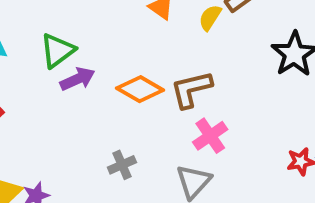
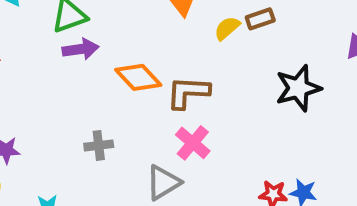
pink cross: (210, 136) -> (193, 143), turned -32

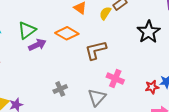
orange diamond: (138, 77) -> (67, 33), moved
pink cross: (193, 143) -> (115, 78), moved

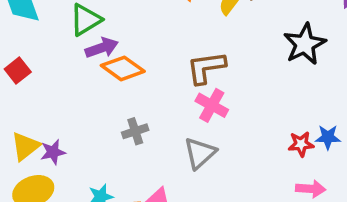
orange diamond: (67, 33) -> (123, 68), moved
pink cross: (115, 78) -> (212, 105), moved

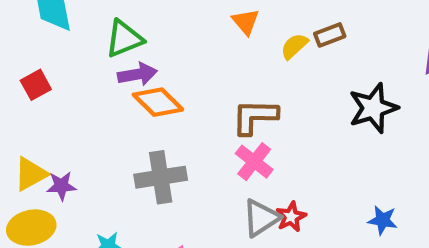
gray cross: (135, 131) -> (161, 177), size x1.6
red star: (301, 144) -> (291, 217), moved, turned -30
gray triangle: (200, 153) -> (261, 218), moved

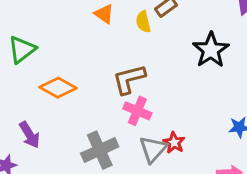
yellow semicircle: (294, 46) -> (143, 22), turned -45
purple arrow: (137, 74) -> (30, 135), moved, turned 84
gray cross: (161, 177) -> (100, 150), moved

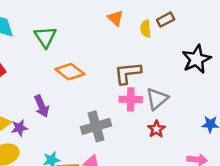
green triangle: (22, 49) -> (45, 37), turned -35
pink cross: (137, 111) -> (131, 99), turned -30
gray triangle: (153, 149) -> (157, 99), moved

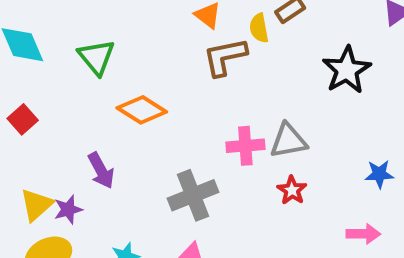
brown L-shape: (128, 73) -> (225, 57), moved
gray triangle: (157, 99) -> (288, 141), turned 35

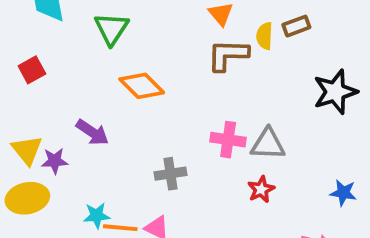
purple arrow: (101, 171) -> (92, 132), turned -40
gray cross: (193, 195) -> (170, 174), size x0.7
yellow triangle: (37, 205) -> (27, 150), turned -40

